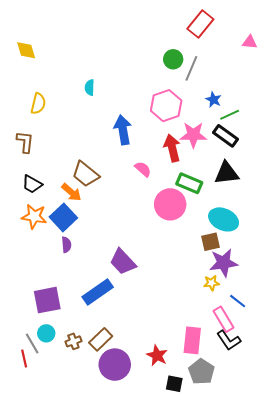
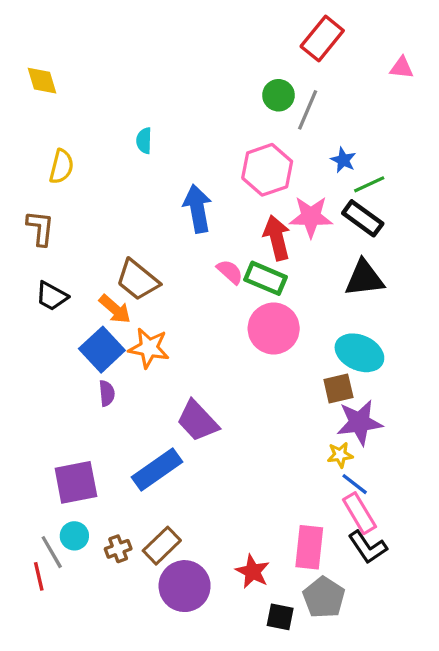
green rectangle: (189, 183) -> (266, 278), moved
orange star: (34, 216) -> (149, 348), moved
blue line: (238, 301) -> (355, 484), moved

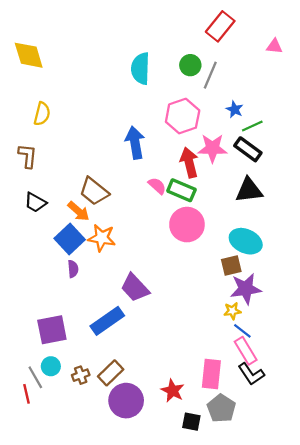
yellow diamond: (42, 81) -> (29, 55), size x1.4
cyan semicircle: (144, 141) -> (140, 68), moved, size x1.8

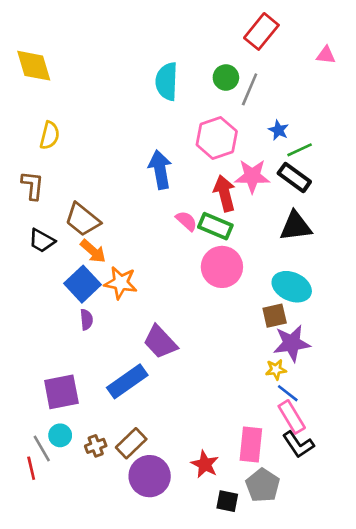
brown trapezoid: (94, 191) -> (83, 220), moved

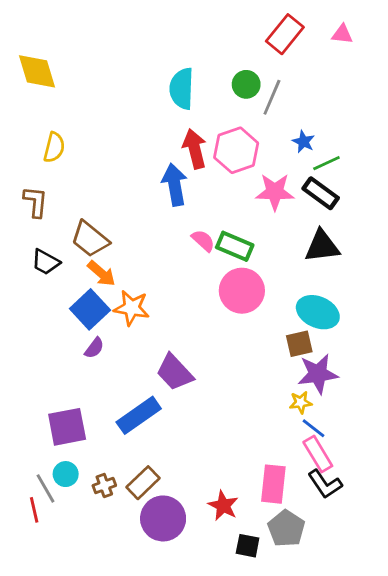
pink triangle: (326, 55) -> (342, 34), moved
red arrow: (225, 193) -> (195, 149), moved
purple semicircle: (86, 320) -> (94, 348), turned 42

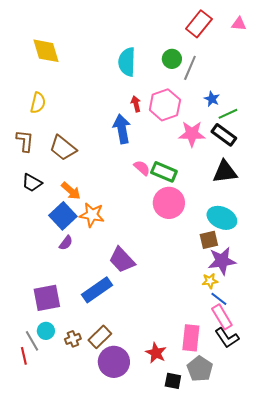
yellow diamond: (37, 71) -> (46, 51), moved
red arrow: (195, 149) -> (136, 104), size x0.6
brown trapezoid: (90, 239) -> (63, 148), moved

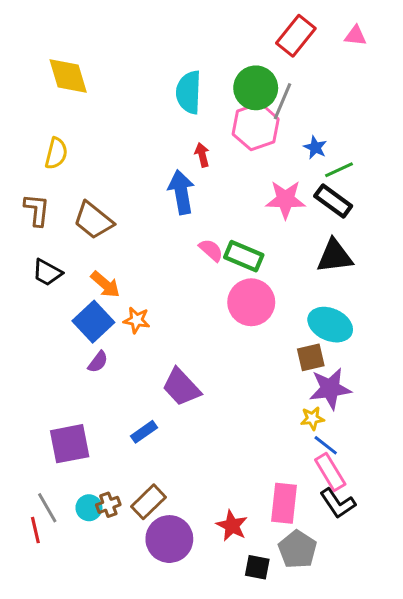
green circle: (172, 59) -> (256, 88), size x1.5
pink hexagon: (165, 105) -> (256, 127), moved
orange star: (92, 215) -> (137, 320), size x0.7
blue rectangle: (97, 290) -> (144, 432), size x0.6
cyan circle: (46, 331) -> (89, 508), moved

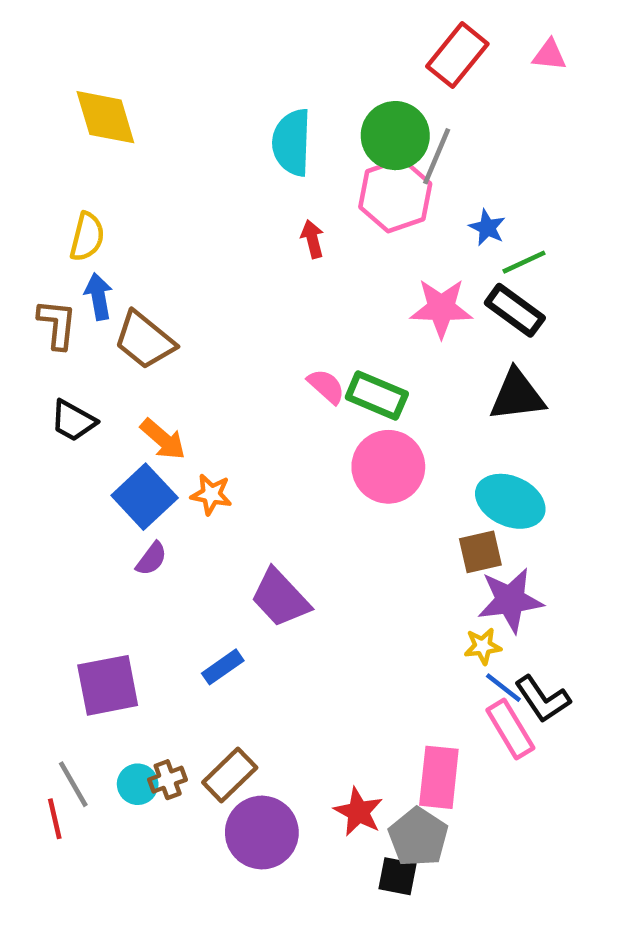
blue arrow: (181, 192) -> (99, 297), moved, size x0.7
black L-shape: (338, 503) -> (542, 699), moved
gray pentagon: (297, 549) -> (418, 837), moved

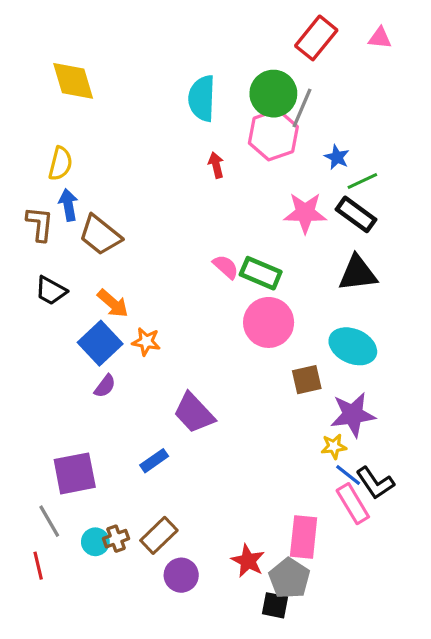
brown square: (480, 552) -> (307, 380), moved
gray line: (73, 784) -> (49, 521), moved
purple circle: (262, 833) -> (181, 575), size x0.7

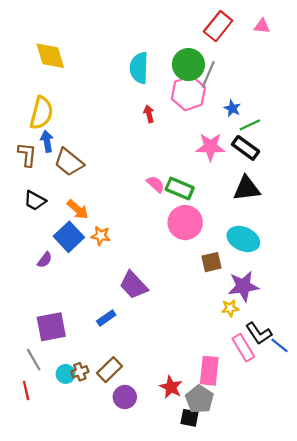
yellow semicircle: (60, 164) -> (41, 113), size x1.4
purple semicircle: (105, 386) -> (45, 260), moved
blue line: (348, 475) -> (280, 345), moved

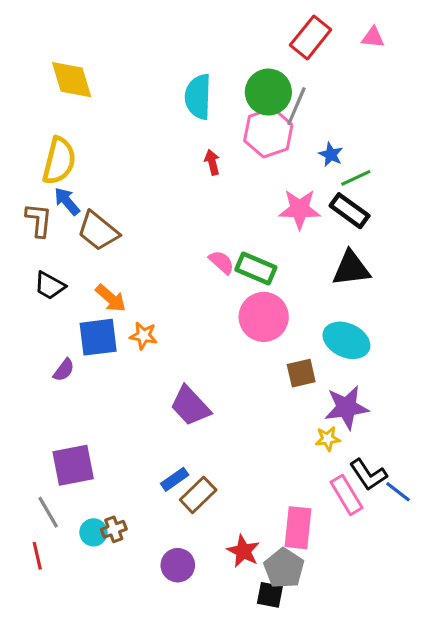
blue arrow: (47, 141) -> (67, 201), turned -30
blue square: (69, 237) -> (98, 337), turned 36
blue rectangle: (106, 318) -> (175, 479), moved
brown rectangle: (109, 370) -> (198, 495), moved

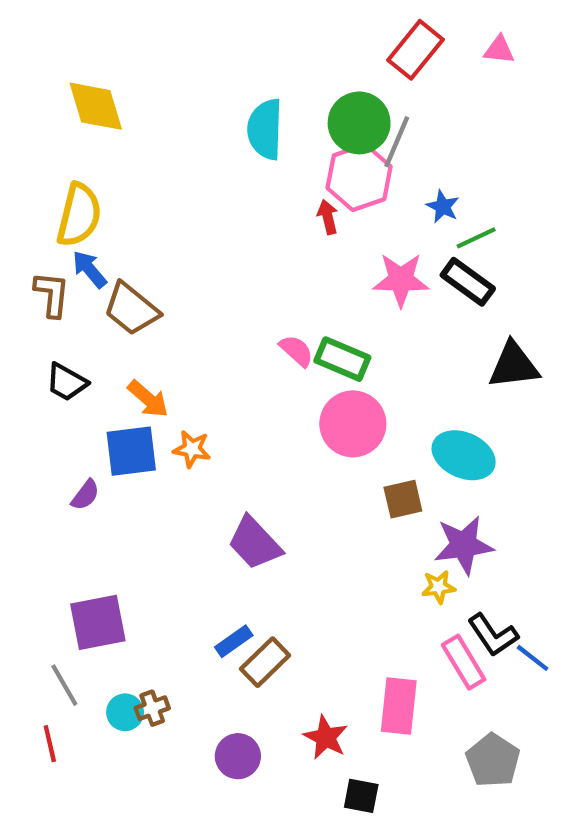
red arrow: (212, 162) -> (328, 217), moved
black triangle: (351, 268) -> (514, 365), moved
gray pentagon: (284, 568) -> (493, 760), moved

